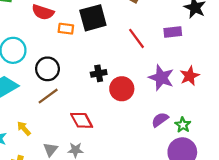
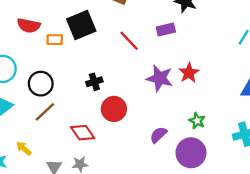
red circle: (122, 89) -> (114, 109), moved
purple semicircle: (160, 120) -> (158, 135), moved
green star: (183, 125) -> (197, 121), moved

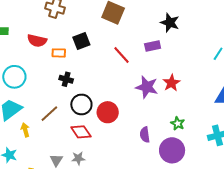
black square: (81, 25) -> (81, 41), size x0.7
black cross: (94, 82) -> (66, 79), moved, turned 32
black circle: (41, 84) -> (81, 104), moved
purple semicircle: (158, 135) -> (145, 135), turned -56
yellow arrow: (24, 148) -> (25, 130), moved, turned 32

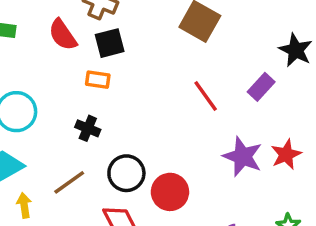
red semicircle: (37, 41) -> (63, 35), moved, turned 36
black square: (81, 41) -> (110, 43), moved
purple rectangle: (153, 46) -> (261, 87), turned -42
black cross: (66, 79) -> (88, 128), moved

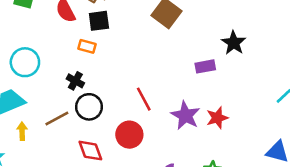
purple rectangle: (261, 87) -> (205, 66), turned 30
red line: (206, 96) -> (144, 99), moved
black circle: (126, 173) -> (89, 107), moved

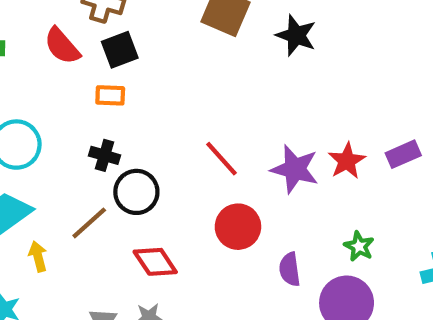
black star: (234, 43) -> (296, 35), moved
purple rectangle: (205, 66) -> (403, 154), moved
red circle: (129, 135) -> (238, 227), moved

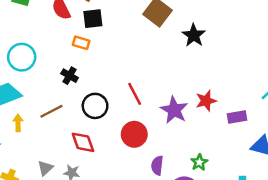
red star: (347, 161) -> (206, 101), moved
black circle: (136, 192) -> (95, 106), moved

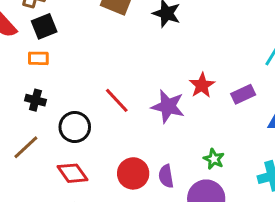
red circle: (134, 134) -> (133, 173), moved

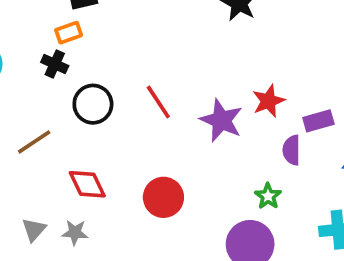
orange rectangle: (38, 58) -> (69, 33), turned -30
black cross: (35, 100) -> (55, 64), moved
black circle: (75, 127) -> (93, 104), moved
purple semicircle: (166, 176) -> (292, 150), moved

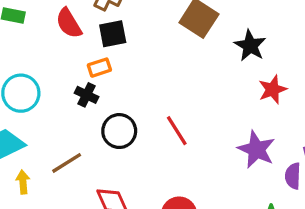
red star: (268, 101) -> (273, 89), moved
purple star: (221, 120) -> (256, 149), moved

